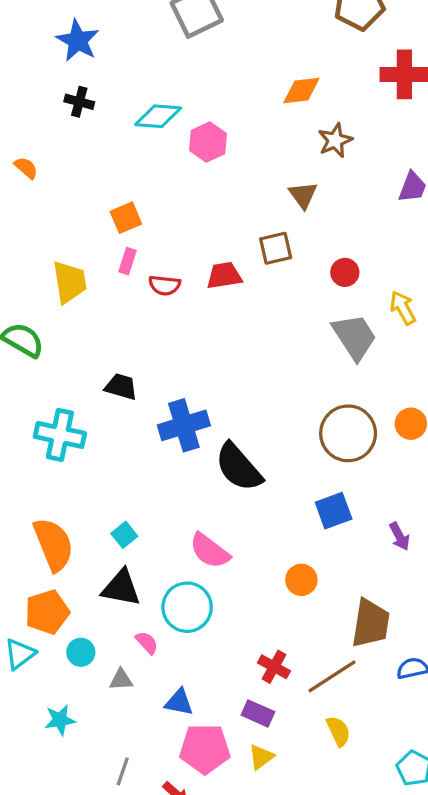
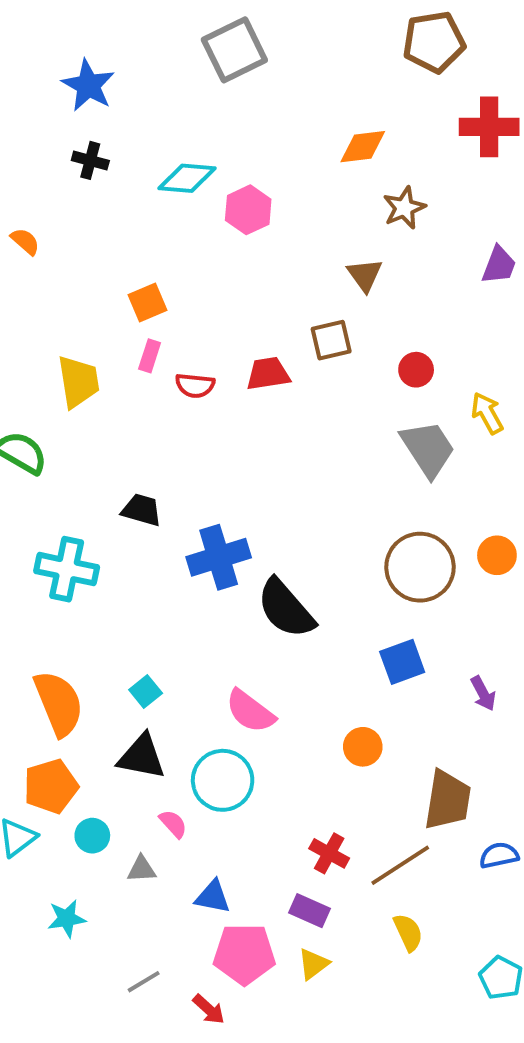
gray line: (123, 771) -> (144, 982), turned 40

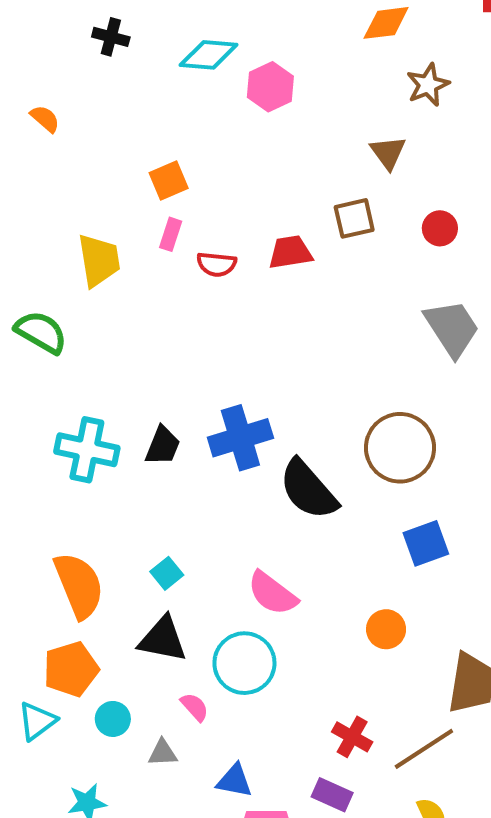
red circle: (416, 370) -> (440, 228), moved
black trapezoid: (142, 510) -> (163, 446), moved, turned 96
brown circle: (420, 567) -> (400, 448), moved

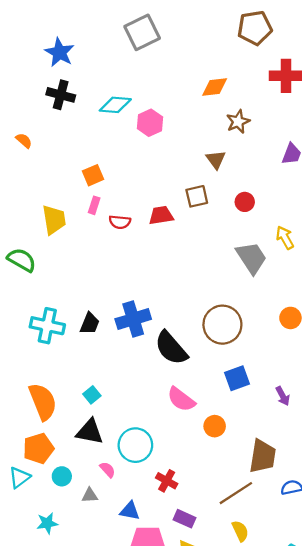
black cross: (111, 37) -> (61, 95), size x1.4
pink semicircle: (272, 593) -> (181, 399), moved
red cross: (352, 737) -> (167, 481), moved

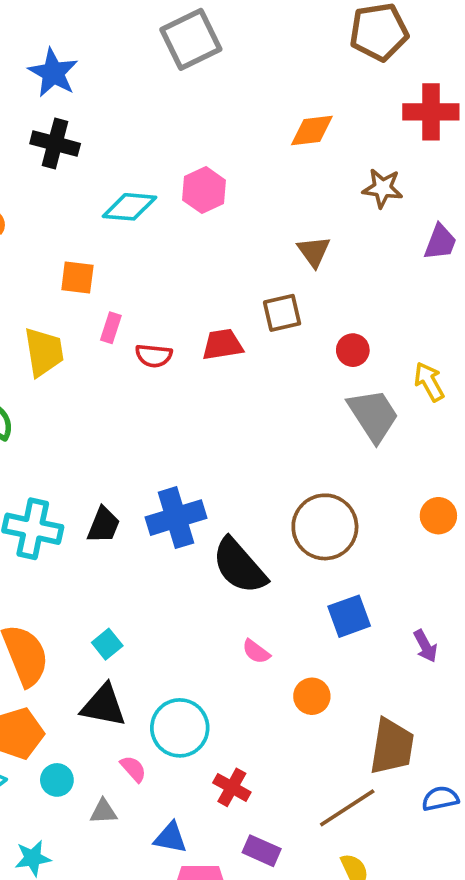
cyan diamond: (115, 105) -> (129, 207), moved
brown star: (238, 122) -> (383, 188), moved, turned 30
orange square: (93, 175) -> (77, 278), moved, turned 30
red circle: (245, 202) -> (353, 350), moved
pink semicircle: (181, 399) -> (256, 652), size x0.6

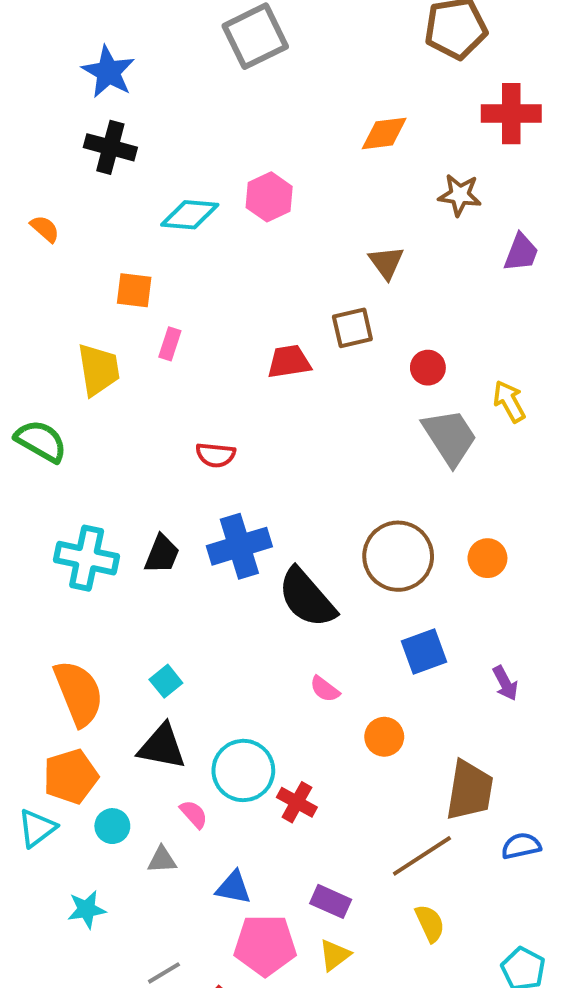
red semicircle: (154, 356) -> (216, 455), moved
orange circle: (438, 516) -> (487, 558), moved
red cross: (232, 787) -> (297, 802), moved

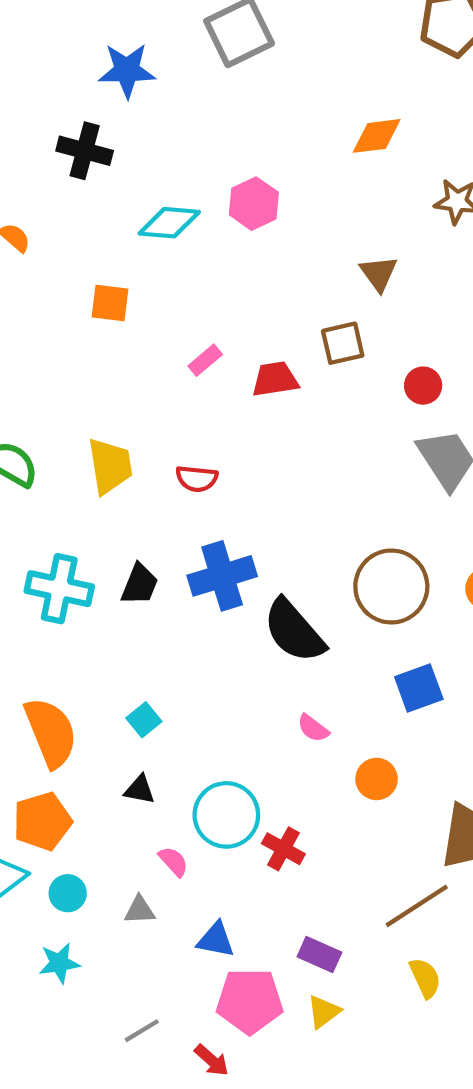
blue star: (108, 72) -> (127, 70), moved, turned -30
pink rectangle: (170, 344) -> (205, 360), moved, turned 32
yellow trapezoid: (98, 370) -> (110, 466), moved
black triangle: (162, 747) -> (140, 790), size x0.6
cyan circle: (112, 826) -> (68, 893), moved

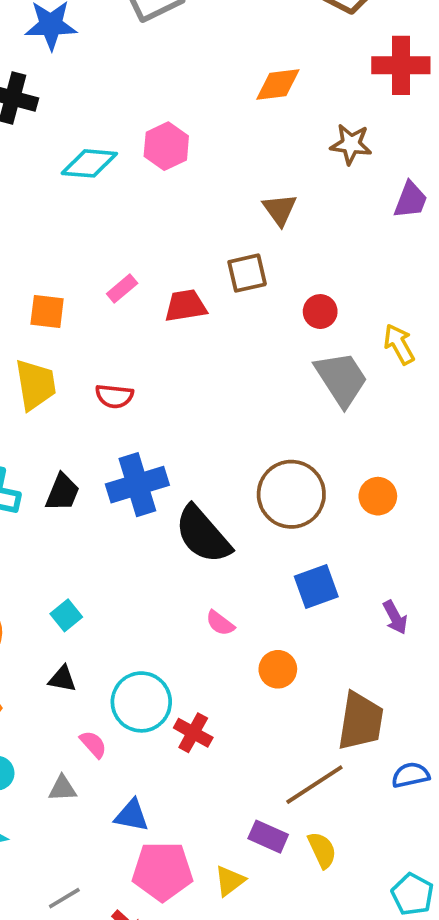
orange square: (110, 303) -> (47, 312), moved
purple rectangle: (319, 955) -> (268, 837), moved

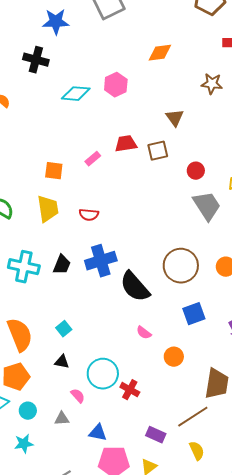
orange diamond: (278, 85) -> (160, 53), moved
red trapezoid: (186, 306) -> (126, 144), moved
purple rectangle: (268, 837) -> (156, 435), moved

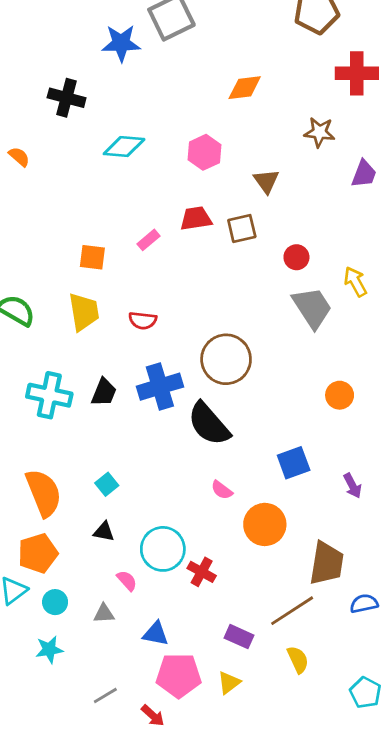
blue star: (56, 22) -> (121, 43), moved
pink hexagon: (116, 85) -> (204, 152), moved
brown circle: (181, 266) -> (226, 359), moved
orange circle: (174, 357) -> (265, 524), size x1.5

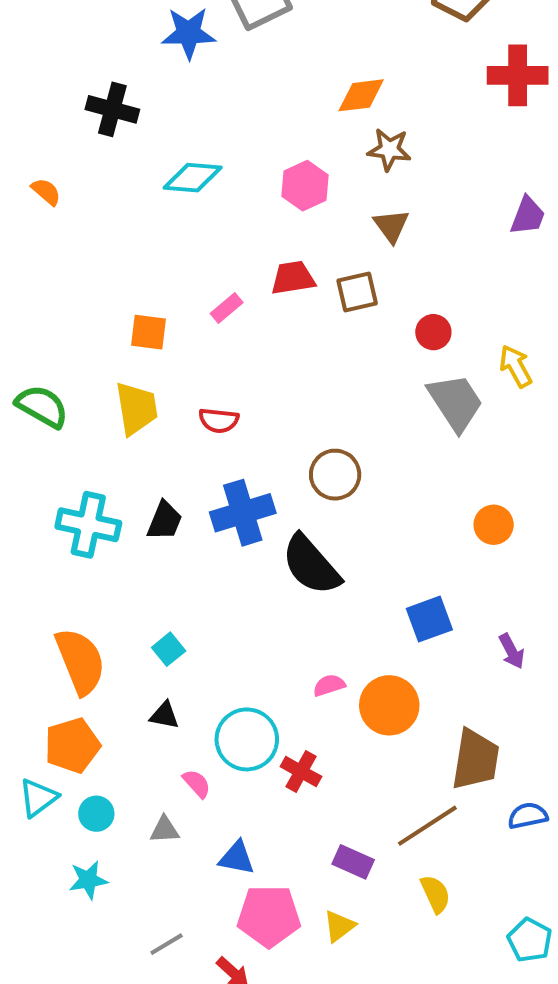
brown star: (319, 132) -> (389, 150), moved
brown circle: (226, 359) -> (335, 475), size x0.7
pink semicircle: (222, 490) -> (329, 685), moved, turned 125

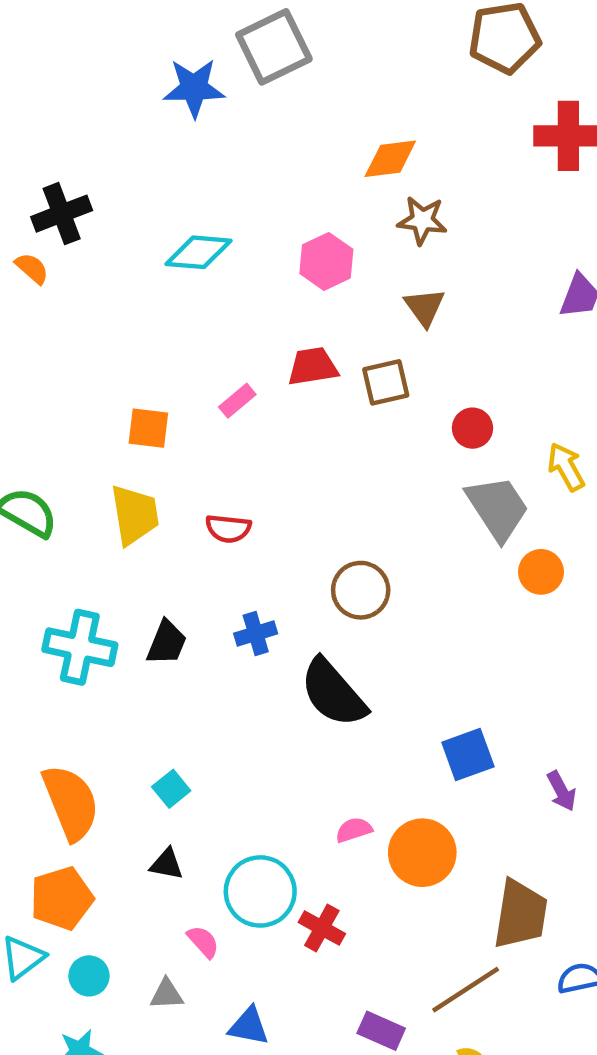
black cross: (112, 109) -> (62, 214), moved, turned -36
blue cross: (243, 513) -> (256, 634), size x0.6
orange circle: (494, 525) -> (541, 572), moved

